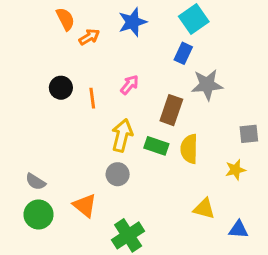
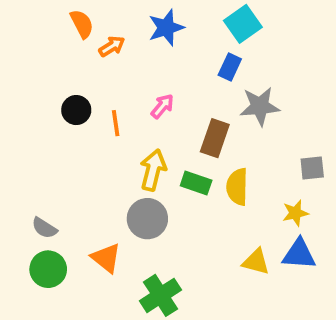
gray circle: (118, 174) -> (147, 219), size x1.4
blue triangle: (238, 229) -> (299, 254), moved, size x1.4

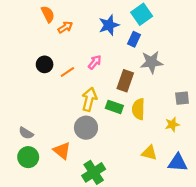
blue star: (166, 28) -> (109, 25), moved
orange line: (116, 123) -> (67, 72), turned 64
blue triangle: (299, 254) -> (178, 163), moved

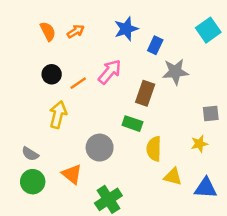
orange semicircle: (48, 14) -> (48, 31), moved
cyan square: (142, 14) -> (208, 30), moved
pink arrow: (95, 62) -> (110, 72), size x1.5
yellow arrow: (89, 99) -> (58, 115), moved
yellow semicircle: (138, 109) -> (154, 149), moved

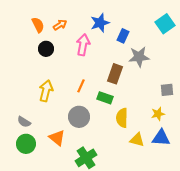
pink arrow: (110, 72) -> (83, 45), moved, turned -30
black circle: (52, 74) -> (46, 49), moved
orange line: (78, 83) -> (81, 86), moved, turned -32
blue triangle: (206, 188) -> (161, 138), moved

